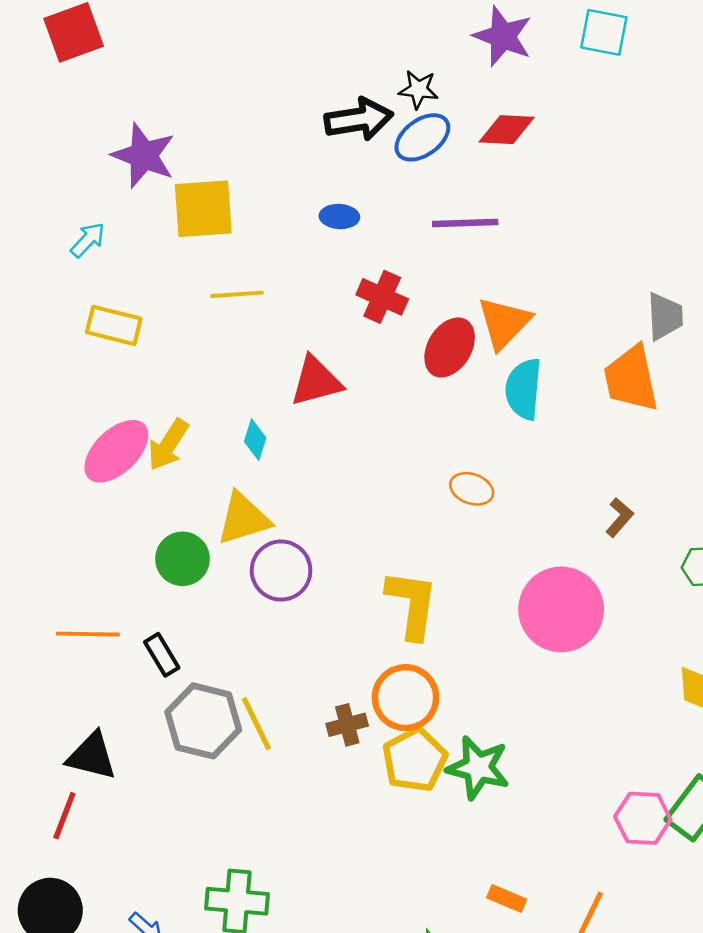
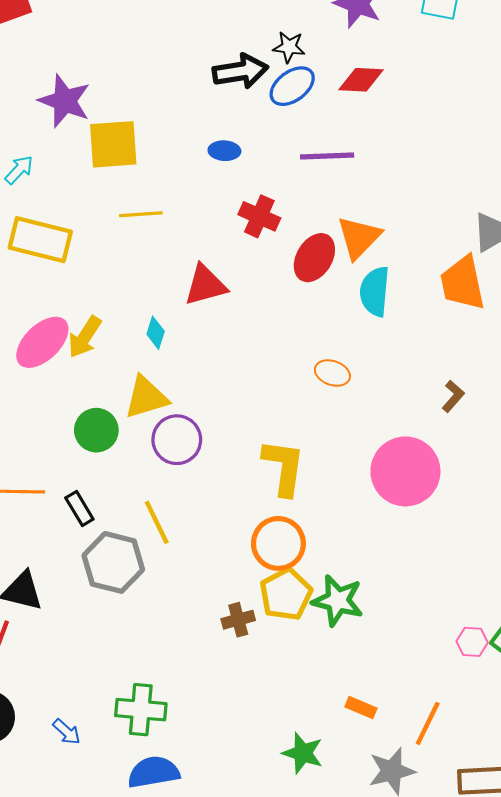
yellow rectangle: (114, 325) -> (40, 240), size x1.4
yellow line: (256, 724) -> (157, 522), moved
brown cross: (347, 725) -> (238, 620), moved
pink hexagon: (643, 818) -> (472, 642), size x0.7

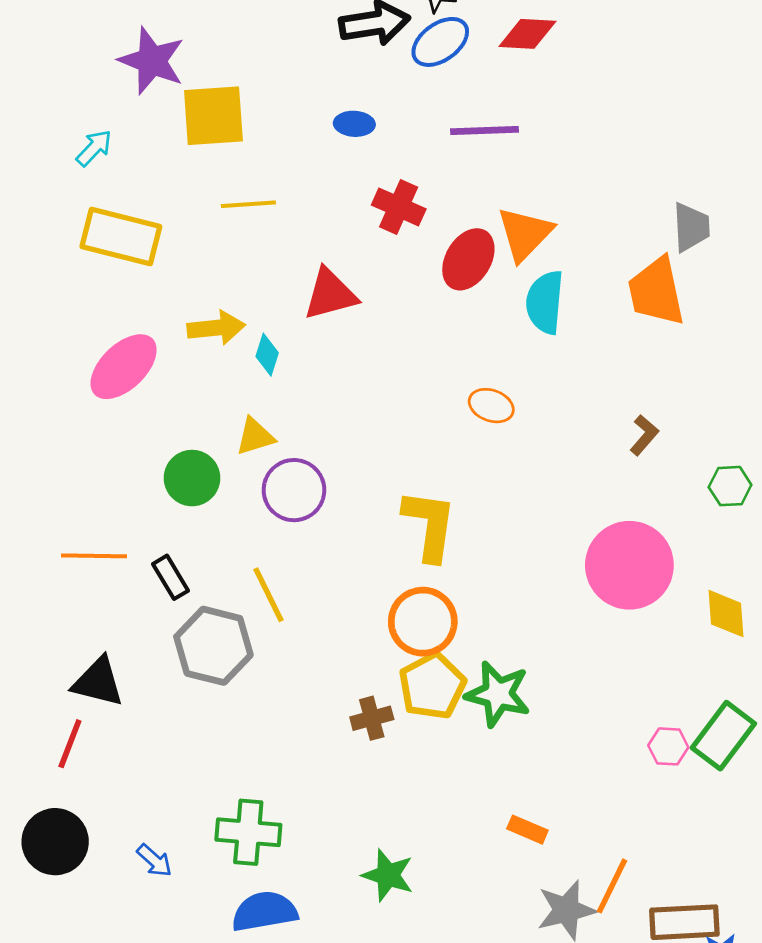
yellow arrow: (85, 337) -> (216, 328), moved, turned -129
yellow triangle: (146, 397) -> (255, 436), size x0.7
pink circle: (405, 471) -> (629, 565), moved
orange line: (428, 723) -> (612, 886), moved
green star: (303, 753) -> (388, 875), moved

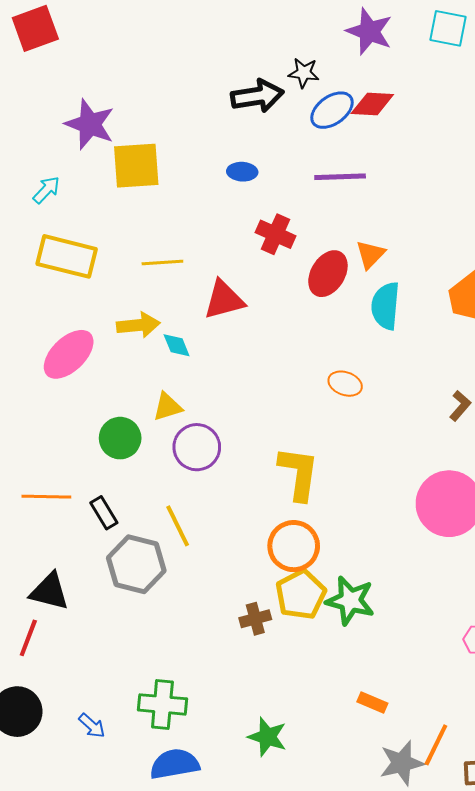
blue ellipse: (440, 42) -> (332, 110), moved
yellow line: (248, 204) -> (162, 262), moved
orange triangle: (525, 234) -> (370, 254), size x0.7
cyan diamond: (267, 355) -> (177, 345), turned -40

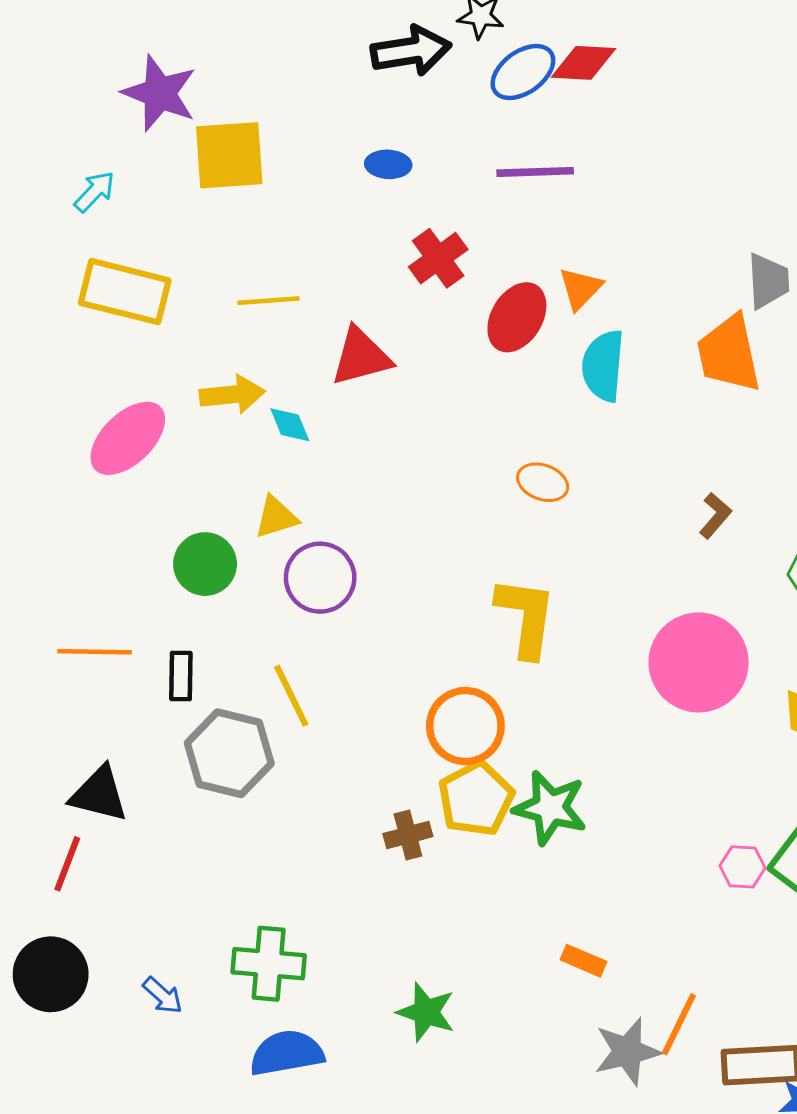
red cross: (275, 234) -> (438, 258), turned 30
yellow L-shape: (299, 473) -> (526, 617), moved
black rectangle: (104, 513) -> (181, 676), turned 32

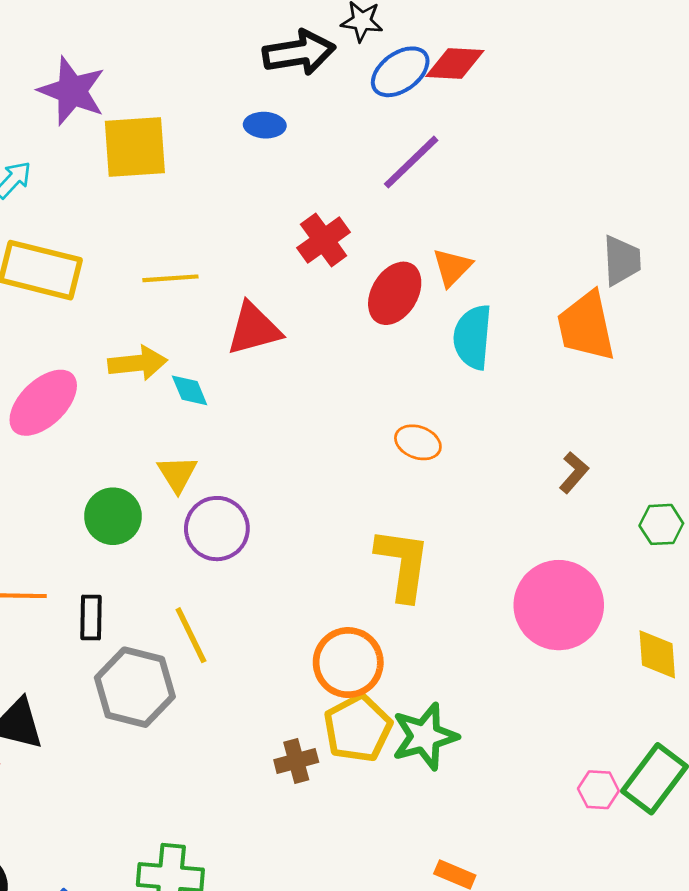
blue ellipse: (388, 164) -> (265, 125), moved
purple line: (535, 172) -> (411, 162), turned -42
yellow triangle: (276, 517) -> (177, 474), turned -45
green star: (550, 808) -> (425, 736), turned -30

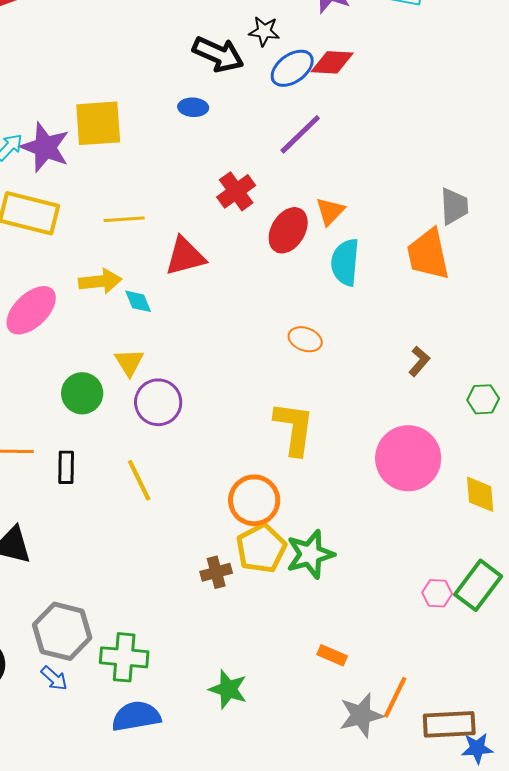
black arrow: (299, 53) -> (218, 54), turned 33
purple star: (72, 91) -> (45, 147), moved
gray hexagon: (135, 687) -> (62, 631), moved

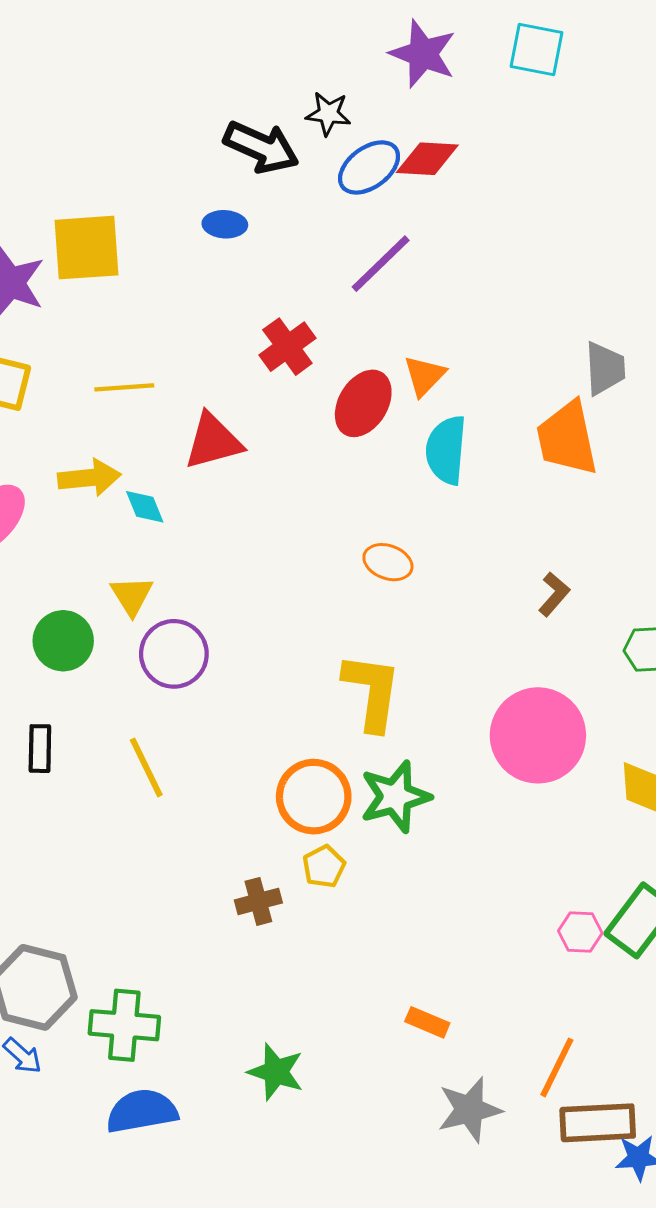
yellow pentagon: (261, 548) -> (324, 866), size x0.6
green star: (310, 554) -> (395, 797), moved
orange line: (395, 697) -> (557, 1067), moved

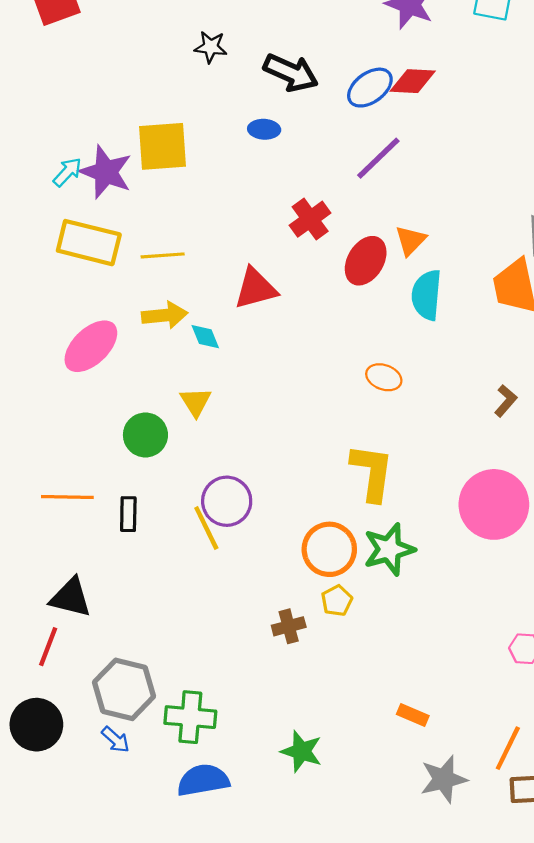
black star: (328, 114) -> (211, 47), moved
yellow line: (124, 387) -> (163, 255), moved
purple circle: (174, 654) -> (227, 501), moved

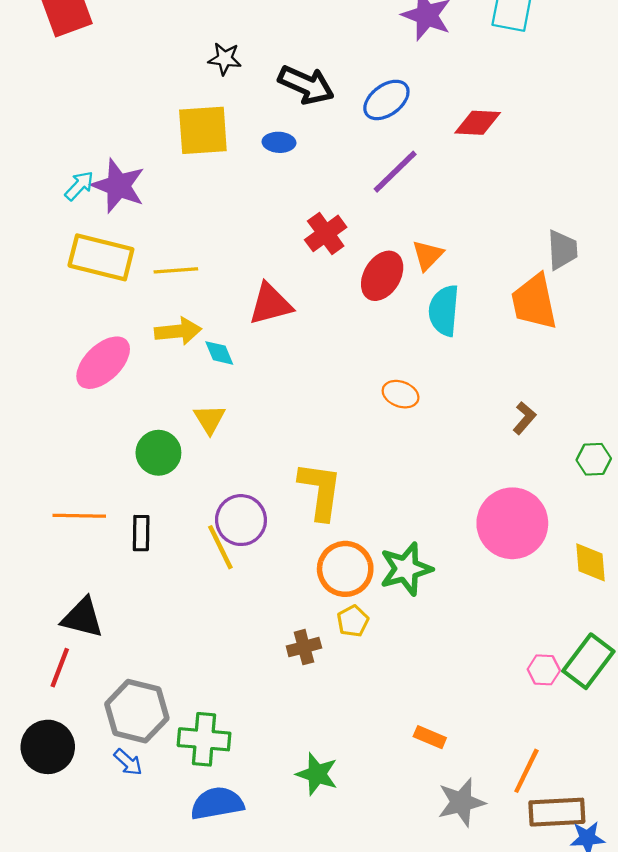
red diamond: (413, 81) -> (478, 123), moved
yellow square: (163, 146) -> (203, 130), moved
yellow L-shape: (372, 472) -> (320, 491), moved

